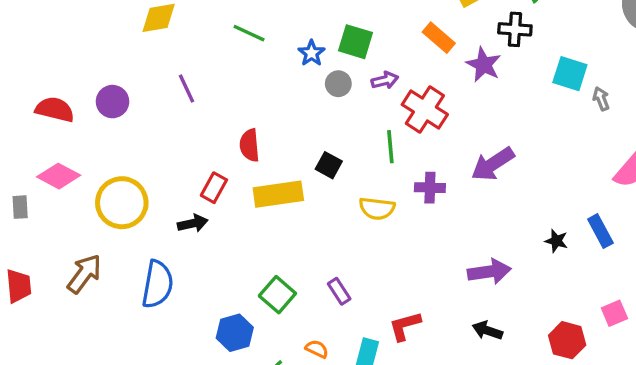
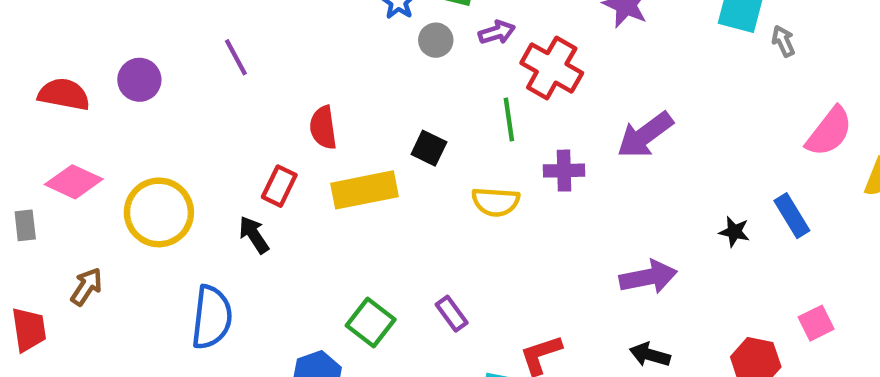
black arrow: (193, 223) -> (254, 235), turned -108
brown arrow: (84, 274) -> (86, 287), moved, size x0.7

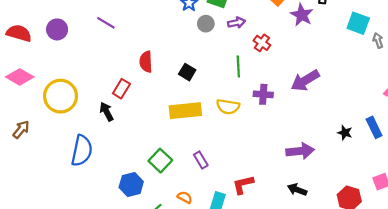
purple line: (236, 57) -> (106, 23), turned -36
red cross: (552, 68) -> (262, 43), size x0.6
black square: (429, 148) -> (187, 72), moved
yellow rectangle: (365, 190) -> (185, 111), moved

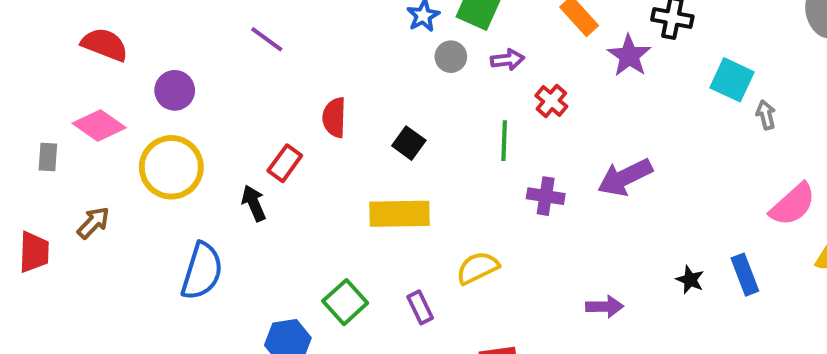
purple circle: (57, 29) -> (175, 90), moved
yellow semicircle: (228, 107) -> (478, 268), moved, turned 140
purple arrow: (300, 151) -> (605, 307), size x0.7

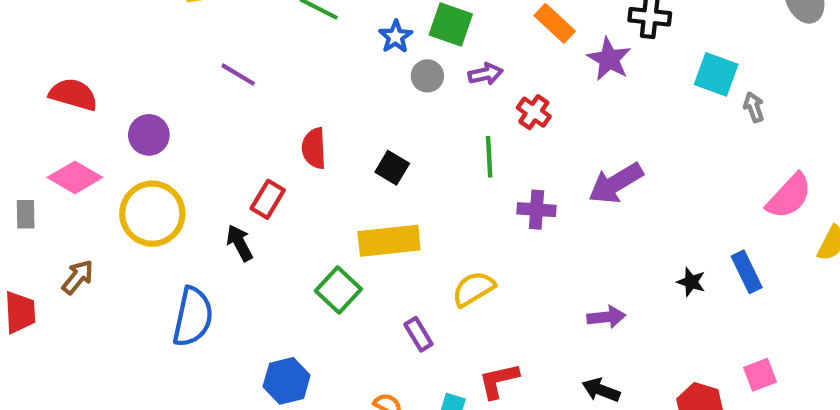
green square: (345, 302) -> (338, 290), moved

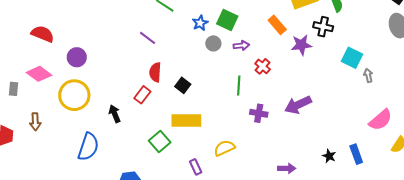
purple star: (609, 59) -> (301, 45), turned 30
purple line: (238, 75) -> (148, 38), moved
black square: (392, 168) -> (183, 85), moved
red rectangle: (268, 199) -> (142, 95), moved
brown arrow: (78, 277) -> (35, 122), turned 132

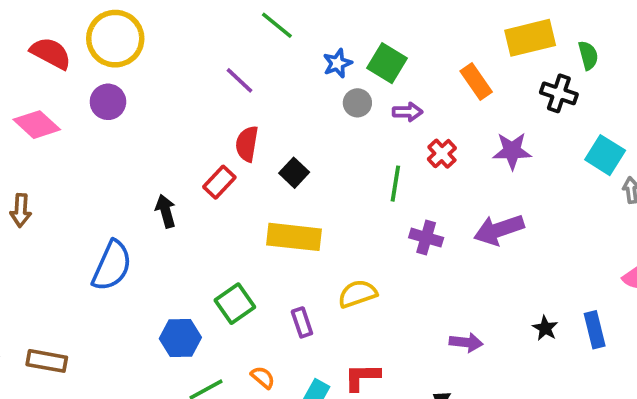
purple star: (301, 45) -> (512, 151), moved
yellow circle: (74, 95) -> (115, 39), moved
green square: (160, 141) -> (235, 304), moved

